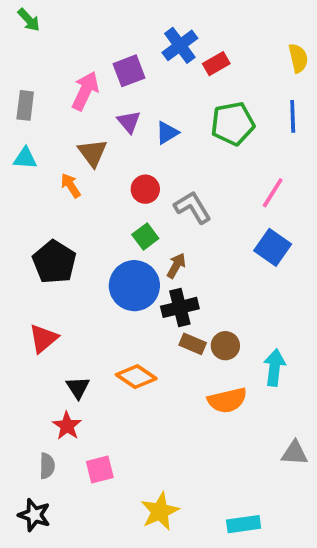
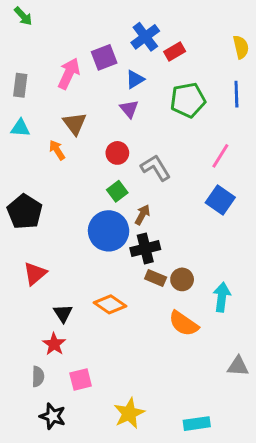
purple triangle: (129, 122) -> (129, 109), moved
blue triangle: (167, 133) -> (135, 79), moved
black pentagon: (54, 262) -> (25, 212), moved
orange semicircle: (227, 400) -> (184, 324), turned 48
black star: (34, 515) -> (53, 416), moved

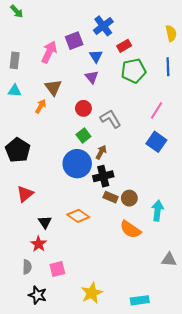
red rectangle: (175, 51) -> (124, 46), moved
blue triangle: (135, 79) -> (96, 56), turned -32
orange arrow: (57, 150) -> (41, 106), turned 64

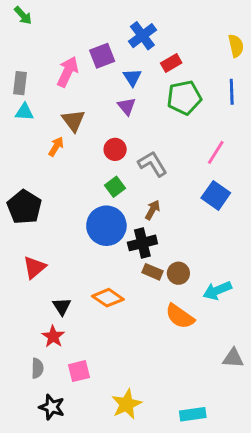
cyan triangle: (15, 91) -> (24, 112), moved
brown arrow: (101, 152) -> (152, 210), moved
cyan arrow: (157, 211) -> (217, 290), turned -120

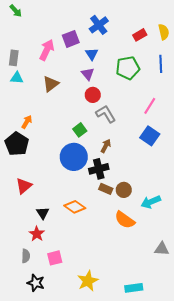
red rectangle: (171, 63) -> (140, 35), moved
brown triangle: (73, 121) -> (51, 84), turned 30
orange arrow: (56, 147) -> (27, 122), moved
red circle: (115, 149) -> (93, 95), moved

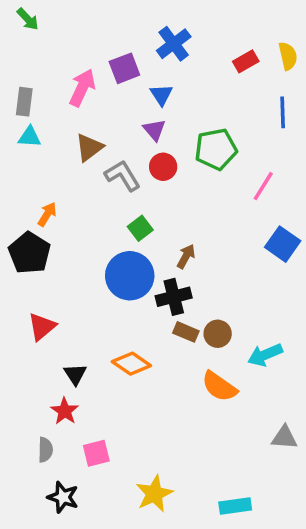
green pentagon: (128, 68) -> (216, 149), moved
gray L-shape: (106, 114) -> (123, 176), moved
blue square: (150, 136) -> (283, 244), moved

